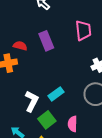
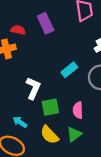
cyan rectangle: (56, 94) -> (69, 70), moved
green square: (47, 120) -> (50, 107), turned 30

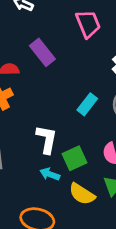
cyan arrow: (20, 122) -> (50, 174), moved

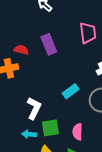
cyan arrow: (50, 174) -> (29, 134), turned -32

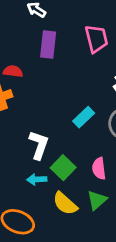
purple rectangle: (49, 44) -> (48, 45), moved, turned 36
green square: (50, 128) -> (63, 168), turned -30

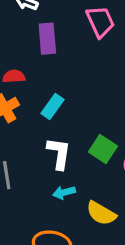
cyan rectangle: (84, 117) -> (53, 107), moved
green square: (63, 168) -> (103, 149), moved

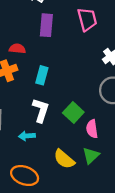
cyan rectangle: (53, 107) -> (42, 75), turned -30
cyan arrow: (64, 192) -> (27, 136), moved

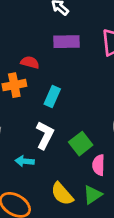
purple rectangle: (46, 25) -> (66, 42), turned 75

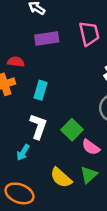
cyan arrow: (25, 161) -> (23, 152), turned -56
pink semicircle: (99, 165) -> (91, 147), turned -48

